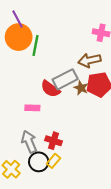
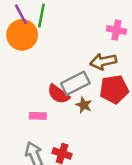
green line: (36, 45) -> (41, 16), moved
brown star: (81, 88) -> (84, 105), moved

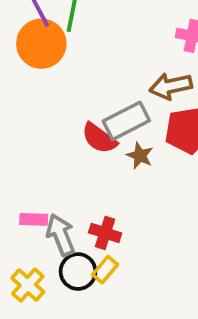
pink rectangle: (38, 116) -> (34, 219), moved

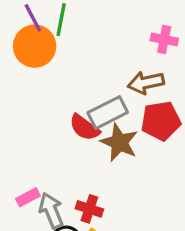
brown star: (140, 156) -> (119, 142), size x1.6
pink rectangle: (34, 219) -> (28, 197), turned -30

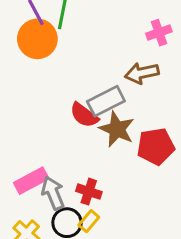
pink cross: (164, 39) -> (159, 33), turned -30
red pentagon: (161, 121) -> (156, 146), moved
pink rectangle: (28, 197) -> (31, 181), size x1.5

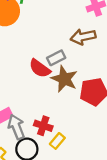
gray rectangle: (106, 101) -> (56, 58), size x0.7
yellow rectangle: (89, 221) -> (57, 141), moved

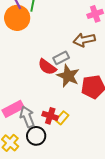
yellow rectangle: (57, 141) -> (62, 118), moved

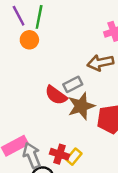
orange circle: (17, 18) -> (29, 40), moved, size x0.6
brown star: (68, 76) -> (81, 106), turned 30

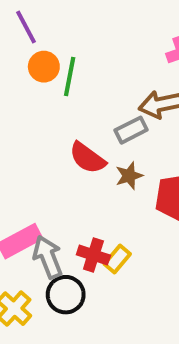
green line: (39, 17) -> (70, 77), moved
gray rectangle: (73, 84) -> (131, 130), moved
brown star: (81, 106) -> (129, 176), size x0.6

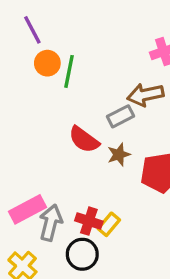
gray arrow: (48, 257) -> (51, 223), turned 36
black circle: (66, 295) -> (82, 254), moved

